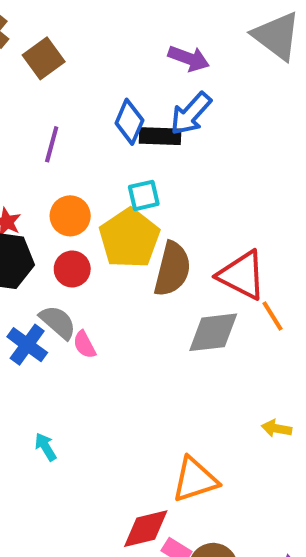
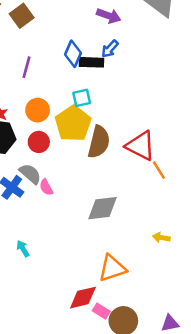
blue arrow: (191, 114) -> (110, 49), size x0.7
gray diamond: (213, 332) -> (103, 208), moved

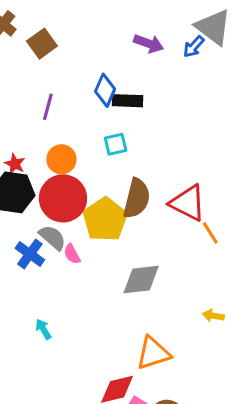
blue arrow: (110, 49) -> (194, 47), moved
yellow pentagon: (73, 124) -> (105, 219), moved
red circle: (39, 142) -> (63, 198), size x1.8

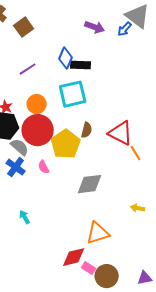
purple line: (48, 107) -> (28, 69), turned 42
cyan square: (116, 144) -> (73, 94), size x1.8
brown semicircle: (137, 198) -> (87, 130), size x0.6
gray semicircle: (52, 237) -> (20, 147), moved

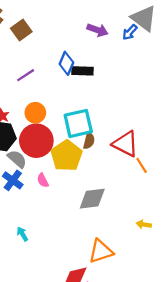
cyan square: (73, 94) -> (78, 123), moved

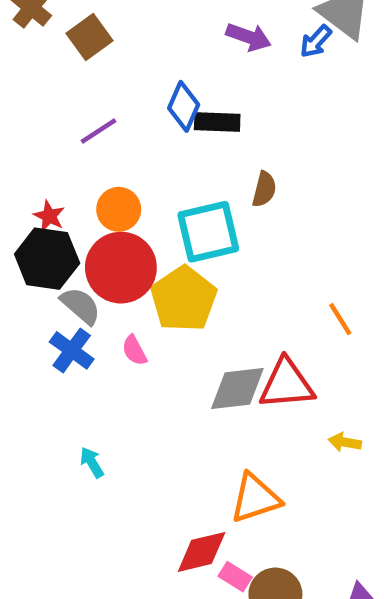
brown semicircle: (89, 141) -> (264, 189), moved
red triangle: (125, 144) -> (287, 384), moved, turned -32

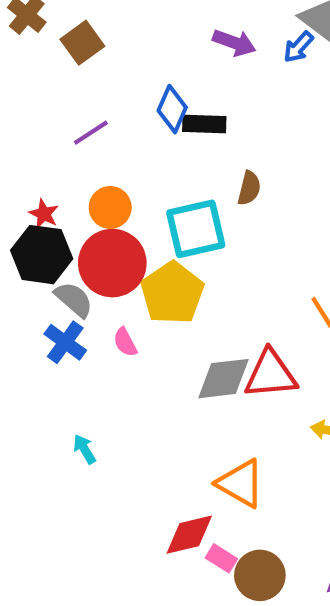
orange triangle: (255, 498) -> (241, 483), turned 48

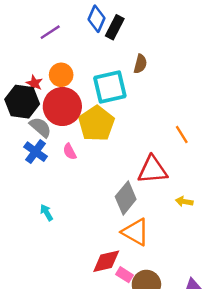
black rectangle: (204, 124) -> (115, 27), turned -65
red star: (44, 214) -> (34, 83), moved
gray diamond: (224, 379) -> (126, 198), moved, turned -44

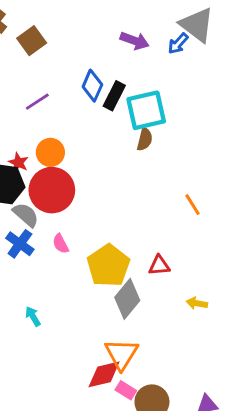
cyan square: (110, 87) -> (146, 110), moved
yellow pentagon: (96, 124) -> (108, 266), moved
orange line: (182, 135) -> (193, 205), moved
red triangle: (153, 170) -> (159, 266), size x0.6
orange triangle: (135, 232) -> (121, 354), moved, turned 32

